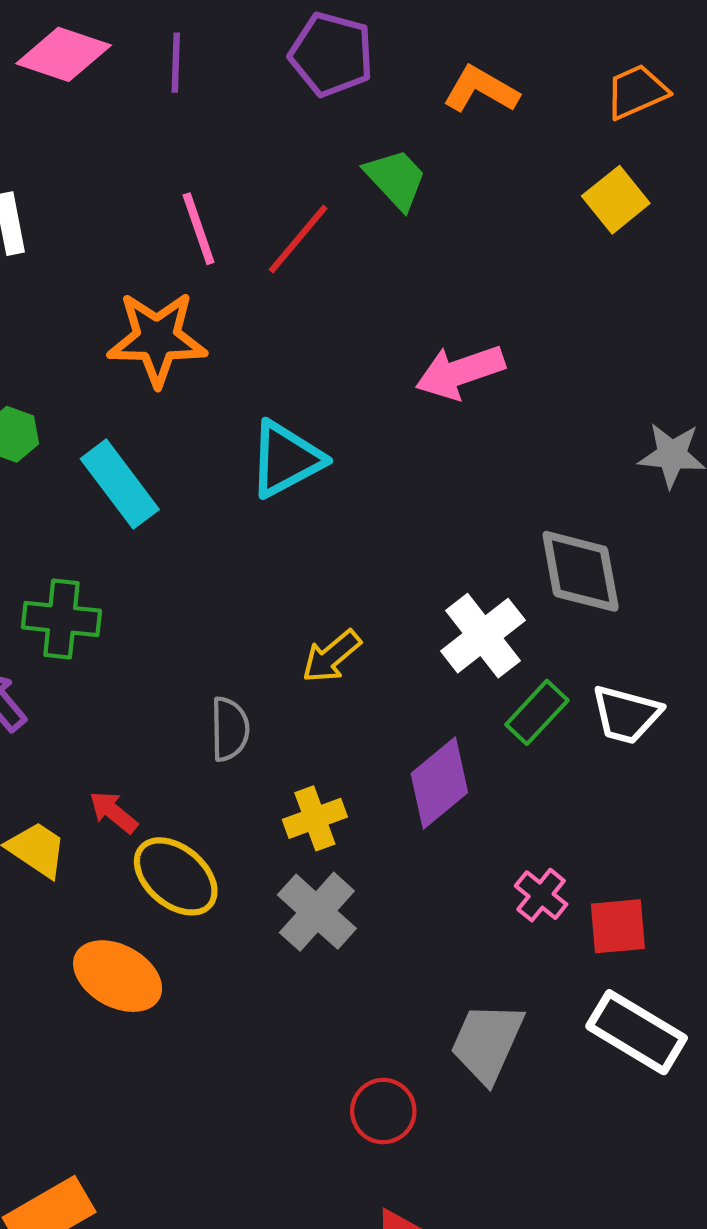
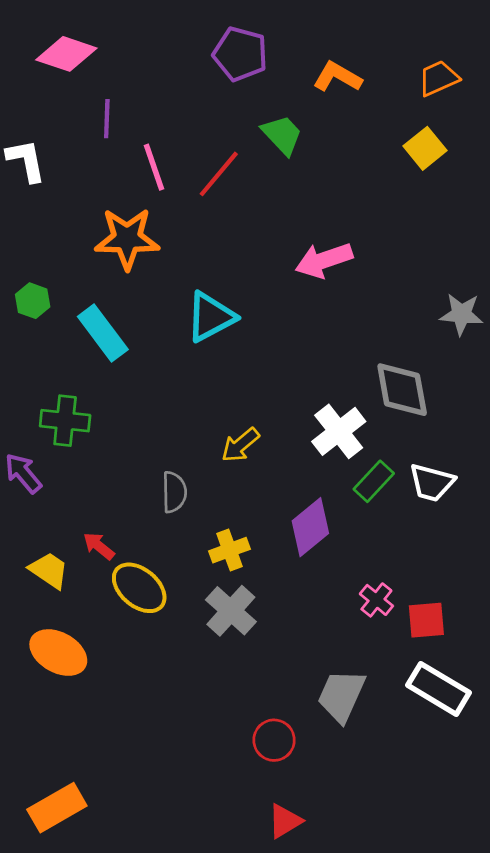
purple line: (176, 63) -> (107, 119), moved
orange ellipse: (118, 976) -> (58, 653), moved

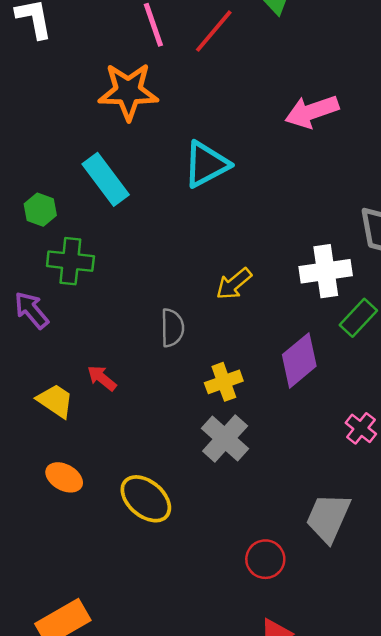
green hexagon: (33, 301) -> (40, 210), moved
white cross: (339, 431) -> (326, 271), turned 30
yellow ellipse: (139, 588) -> (146, 499), moved
orange ellipse: (58, 653) -> (64, 477), size x0.7

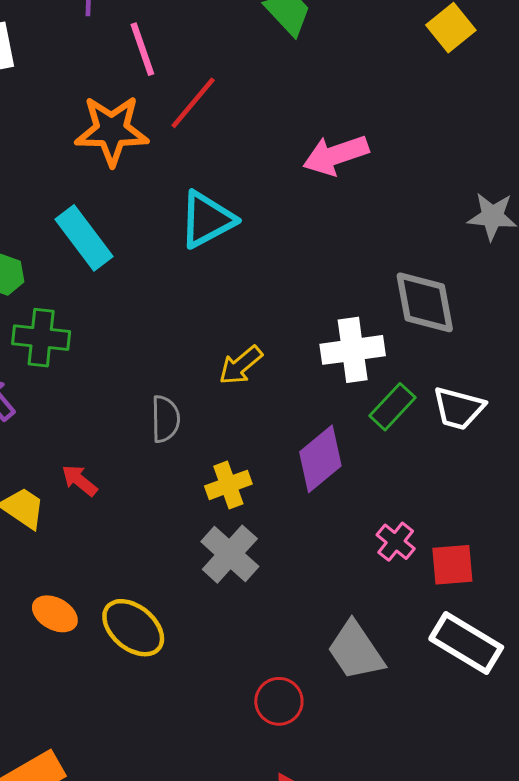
red line: (214, 31) -> (193, 103), moved
orange ellipse: (64, 477) -> (55, 614), moved
gray trapezoid: (328, 518) -> (356, 651), turned -58

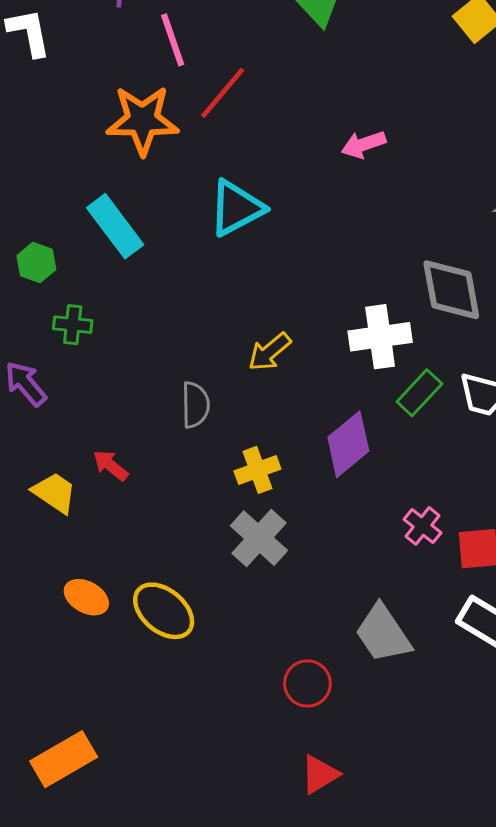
pink arrow: (336, 155) -> (363, 144), size x0.7
green cross: (41, 338) -> (73, 325), size x0.7

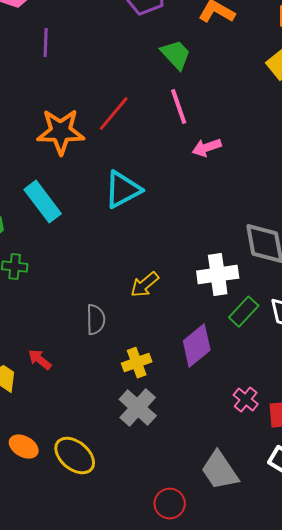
pink line: (173, 40) -> (179, 107), moved

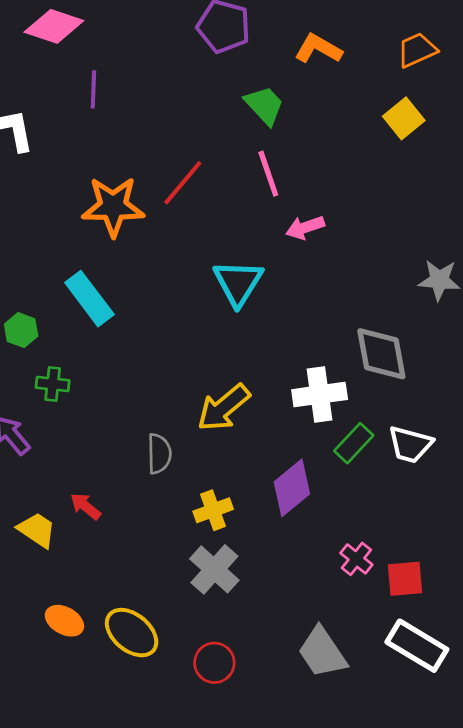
cyan triangle: (123, 190) -> (238, 283), moved, turned -30
yellow arrow: (145, 285) -> (224, 408), size x1.4
red circle: (170, 504) -> (214, 663), moved

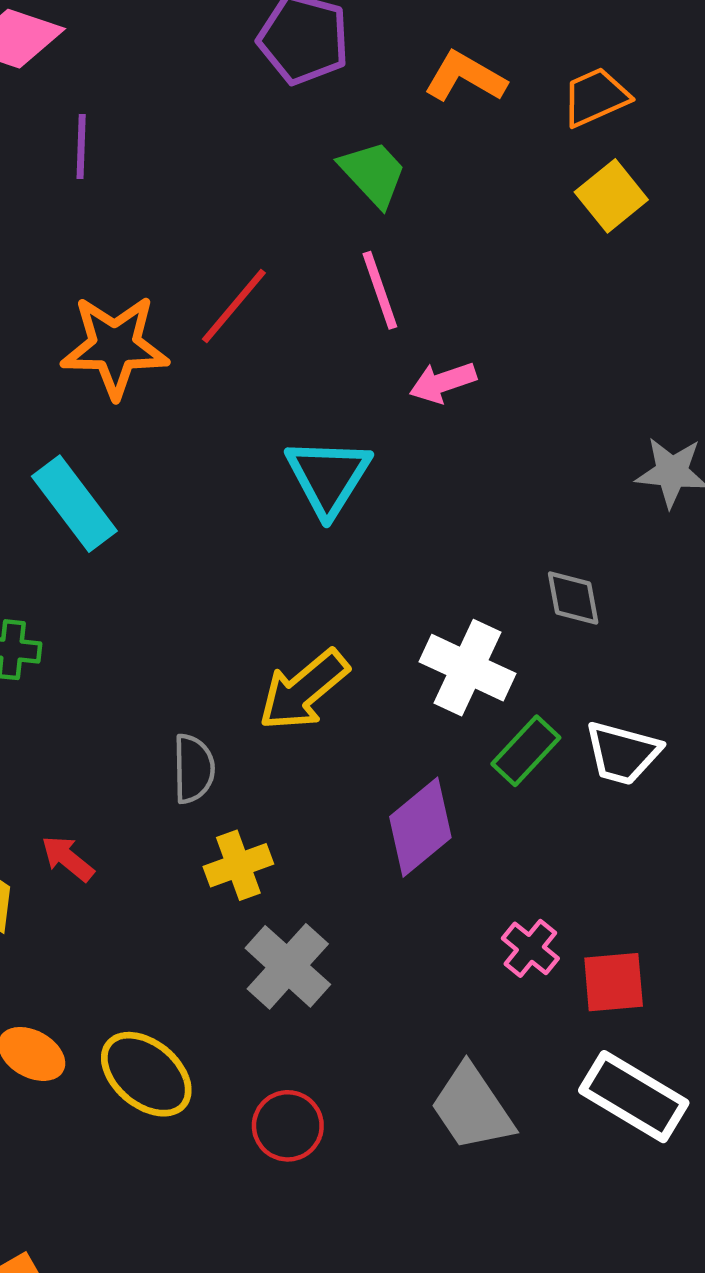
orange trapezoid: (417, 50) -> (596, 97), moved
gray diamond: (381, 354) -> (573, 598), size x0.6
white cross: (320, 395) -> (468, 668), turned 33
yellow cross: (213, 510) -> (238, 865), moved

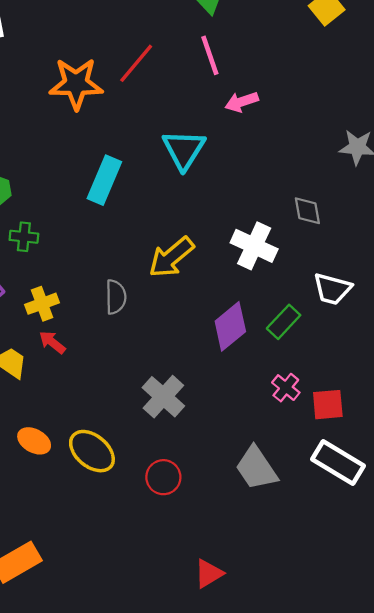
cyan rectangle: (74, 504) -> (104, 180), moved, turned 60
green rectangle: (526, 751) -> (284, 322), moved
yellow cross: (238, 865) -> (42, 304), moved

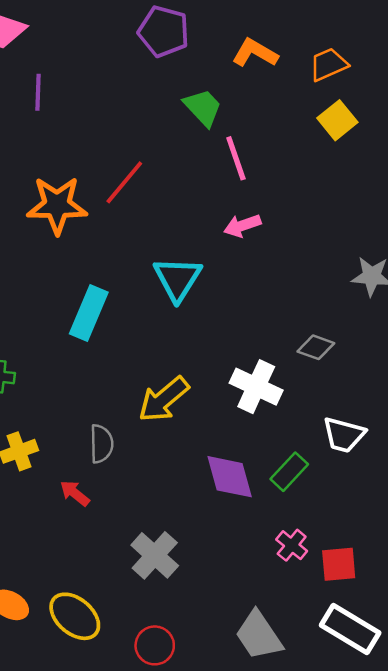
pink line: (210, 55) -> (236, 158), moved
gray diamond: (307, 211) -> (316, 347), turned -60
purple diamond: (230, 326) -> (230, 477), turned -66
red arrow: (52, 342) -> (75, 493), moved

